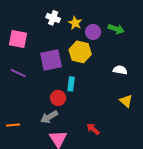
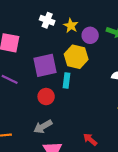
cyan rectangle: (71, 84) -> (66, 80), moved
red circle: (58, 98) -> (46, 97), moved

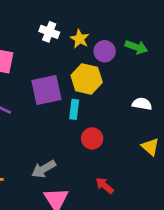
red circle: (46, 97) -> (92, 138), moved

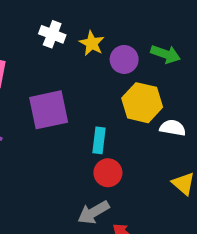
yellow hexagon: (87, 79) -> (142, 103), moved
cyan rectangle: (74, 109) -> (99, 140), moved
gray arrow: (44, 169) -> (94, 212), moved

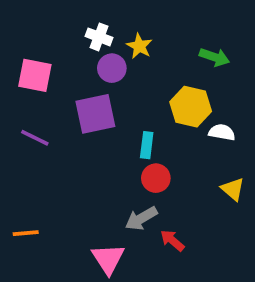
purple circle: (124, 59) -> (112, 68), moved

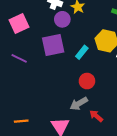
pink square: (35, 75) -> (19, 23), turned -36
cyan rectangle: (147, 145) -> (82, 52), moved, turned 32
orange line: (26, 233) -> (21, 121), moved

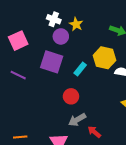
purple square: (53, 45) -> (52, 62), turned 30
red circle: (87, 81) -> (71, 96), moved

